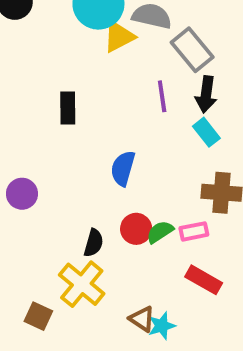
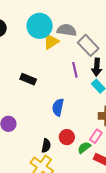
black rectangle: (68, 108) -> (28, 79), turned -63
pink rectangle: (194, 231) -> (96, 136), turned -40
green semicircle: (160, 232) -> (84, 148), moved

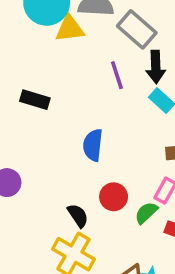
yellow triangle: (51, 42) -> (70, 28), turned 30
black semicircle: (46, 146) -> (78, 216), turned -40

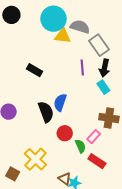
green semicircle: (146, 213) -> (80, 146), turned 96
black semicircle: (78, 216) -> (46, 112), moved, size x1.5

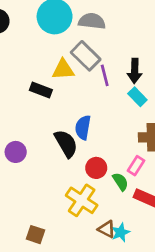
yellow triangle: (63, 36) -> (63, 70), moved
gray rectangle: (99, 45) -> (86, 56), moved
yellow cross: (35, 159) -> (82, 200), moved

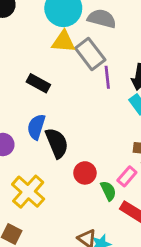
yellow triangle: (63, 70) -> (64, 42), moved
blue semicircle: (83, 127) -> (36, 127), moved
yellow cross: (82, 200) -> (28, 192), moved

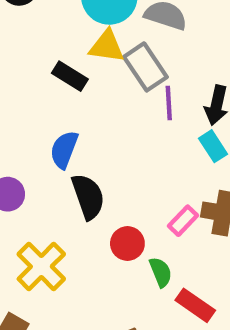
black rectangle: (38, 83) -> (70, 76), moved
blue semicircle: (36, 127) -> (64, 150), moved
pink rectangle: (127, 176) -> (183, 221), moved

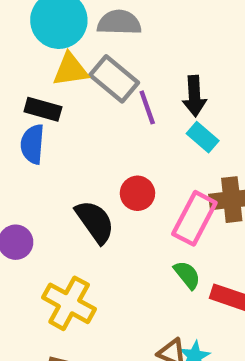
blue semicircle: (64, 150) -> (32, 144), moved
pink rectangle: (183, 221) -> (194, 218), size x1.6
red circle: (127, 244) -> (137, 193), moved

